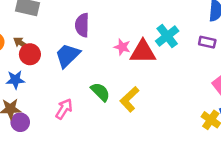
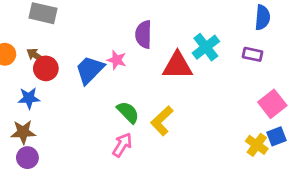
purple semicircle: (82, 25) -> (144, 34), moved
pink star: (122, 47) -> (117, 60), moved
pink arrow: (64, 109) -> (122, 145), moved
purple circle: (20, 122) -> (27, 158), moved

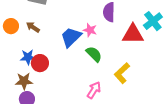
red circle: (46, 68) -> (40, 63), moved
green semicircle: (128, 112) -> (94, 54), moved

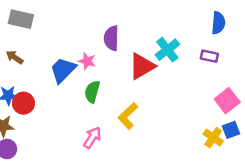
red triangle: (133, 34) -> (142, 66), turned -30
green semicircle: (94, 54) -> (92, 92), turned -120

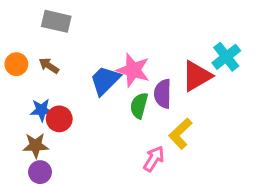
purple semicircle: (111, 38) -> (163, 94), moved
pink star: (87, 61) -> (133, 70), size x1.6
pink arrow: (92, 138) -> (154, 159), moved

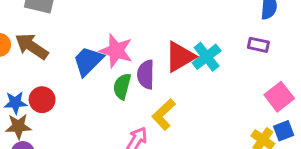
cyan cross: (226, 57) -> (207, 57), moved
brown arrow: (49, 66) -> (32, 46), size x1.6
blue star: (41, 110) -> (15, 103), moved

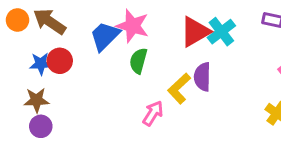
purple semicircle: (146, 74) -> (202, 77), moved
red circle: (42, 100) -> (60, 61), moved
blue star: (15, 103) -> (41, 64), moved

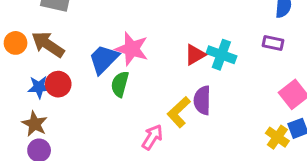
red triangle: (195, 32) -> (195, 55), size x0.7
cyan cross: (221, 32) -> (221, 55), turned -32
green semicircle: (138, 61) -> (120, 84), moved
brown star: (36, 100) -> (35, 124), turned 30

